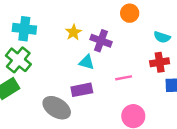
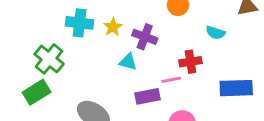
cyan cross: (24, 29) -> (80, 23), moved
red cross: (160, 62) -> (190, 62), moved
purple rectangle: (82, 90) -> (147, 96), moved

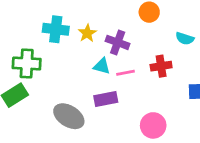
green cross: (49, 59) -> (27, 64), turned -36
pink line: (171, 80) -> (125, 73), moved
purple rectangle: (147, 96) -> (106, 99), moved

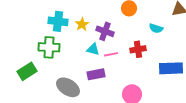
green cross: (27, 64) -> (49, 47), moved

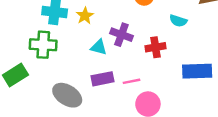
purple cross: (105, 31) -> (121, 35), moved
pink line: (111, 54) -> (132, 81), moved

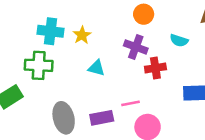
purple cross: (121, 35) -> (136, 47), moved
purple rectangle: (103, 79) -> (102, 118), moved
gray ellipse: (67, 95) -> (64, 118), turned 44

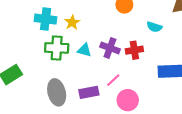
purple cross: (136, 47) -> (110, 48), moved
green cross: (39, 65) -> (57, 48), moved
pink line: (130, 103) -> (113, 80), turned -32

